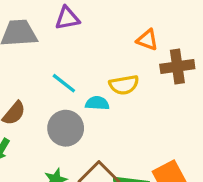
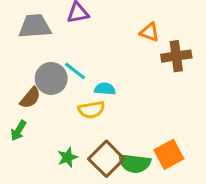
yellow semicircle: (124, 85) -> (91, 110), moved
gray circle: (66, 128) -> (51, 78), moved

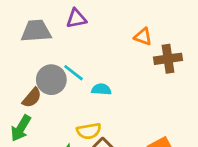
yellow semicircle: (91, 110) -> (89, 131), moved
green arrow: (18, 131) -> (21, 128), size x1.4

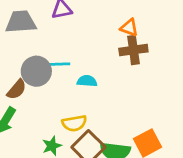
brown cross: (168, 59) -> (133, 50), moved
cyan line: (74, 73) -> (59, 64), turned -40

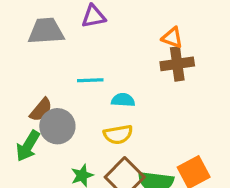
gray circle: (36, 71) -> (57, 126), moved
yellow semicircle: (74, 123) -> (118, 134), moved

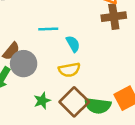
cyan semicircle: (123, 100) -> (73, 44), turned 56

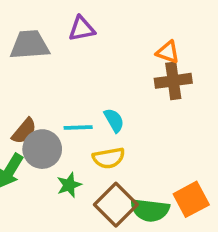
cyan line: (48, 29) -> (78, 127), moved
green star: (42, 101) -> (69, 185), moved

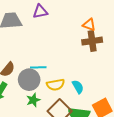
cyan semicircle: (114, 120) -> (78, 87), moved
gray circle: (42, 149) -> (29, 80), moved

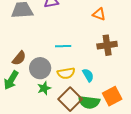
brown cross: (92, 41) -> (107, 45), moved
cyan line: (38, 67) -> (63, 46), moved

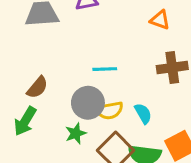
gray circle: (40, 68) -> (88, 103), moved

